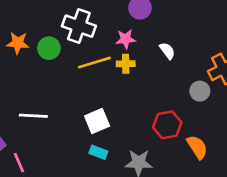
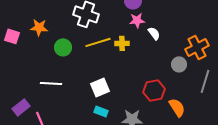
pink star: (126, 39) -> (137, 20), moved
green circle: (49, 48) -> (63, 47), moved

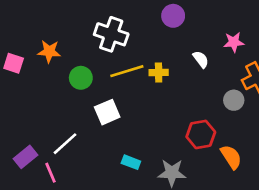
pink star: (137, 20) -> (234, 42), moved
white line: (51, 83) -> (65, 144), moved, turned -45
white square: (100, 87) -> (107, 112), moved

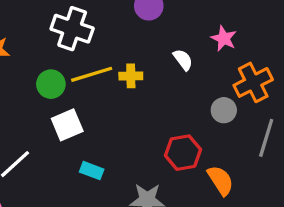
pink star: (234, 42) -> (224, 38), turned 30
green circle: (81, 78) -> (51, 84), moved
cyan rectangle: (131, 162) -> (92, 171), moved

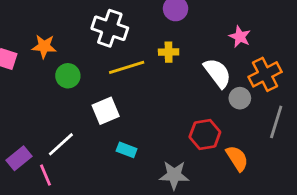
white semicircle: (183, 60) -> (217, 73), moved, size x1.6
yellow cross: (131, 76) -> (169, 52), moved
green circle: (51, 84) -> (68, 76), moved

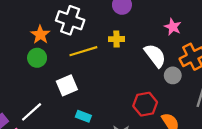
orange star: (44, 46) -> (40, 35), moved, turned 30

